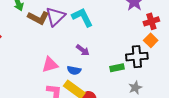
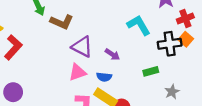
purple triangle: (55, 17) -> (82, 47), moved, turned -45
cyan L-shape: (82, 17) -> (139, 25), moved
black cross: (137, 57) -> (170, 44), moved

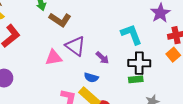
black cross: (170, 44) -> (139, 63), moved
pink triangle: (77, 72) -> (54, 58), moved

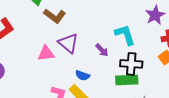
purple arrow: (102, 58) -> (102, 50), moved
green rectangle: (136, 79) -> (127, 80), size x1.5

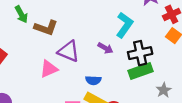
cyan L-shape: (125, 35) -> (125, 25), turned 70

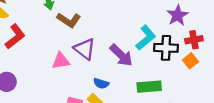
purple arrow: (105, 48) -> (121, 55), size x1.6
black cross: (140, 53) -> (166, 48), moved

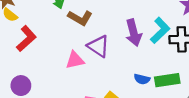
purple arrow: (121, 55) -> (134, 33), moved, turned 35
blue semicircle: (101, 83) -> (142, 79), moved

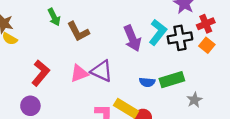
brown L-shape: (80, 18) -> (78, 32), turned 40
red L-shape: (26, 39) -> (41, 73), moved
purple triangle: (98, 46) -> (102, 71), moved

